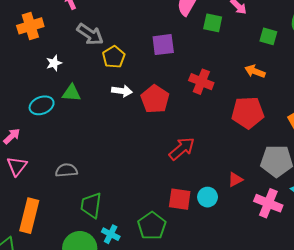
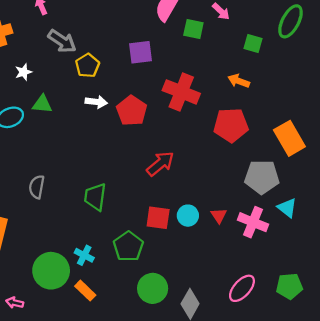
red cross: (201, 82) -> (181, 92), size x1.4
gray semicircle: (66, 170) -> (37, 187), turned -75
red triangle: (235, 180) -> (219, 216), moved, turned -35
green trapezoid: (91, 205) -> (95, 197), moved

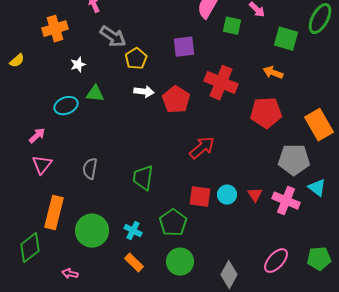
green square: (253, 43) -> (286, 39), size x1.4
green circle: (51, 271) -> (92, 231), moved
green circle: (153, 288) -> (180, 262), moved

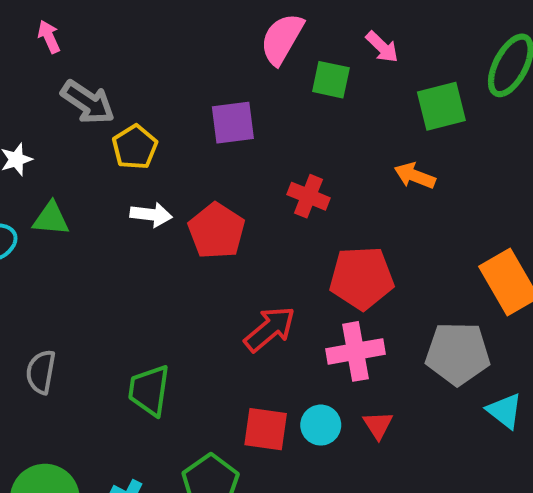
green square: (286, 39) -> (441, 106), turned -30
red cross: (221, 83) -> (308, 196), size x0.6
red pentagon: (266, 113) -> (362, 278), moved
pink cross: (286, 201) -> (355, 351), moved, turned -32

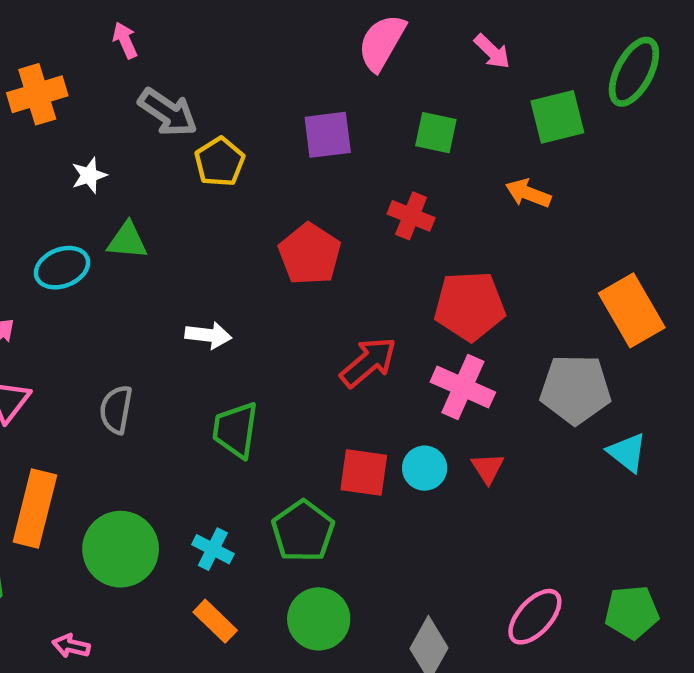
green square: (331, 80) -> (436, 133), moved
white arrow: (151, 215) -> (208, 335), moved
pink cross: (355, 351) -> (463, 387), turned 34

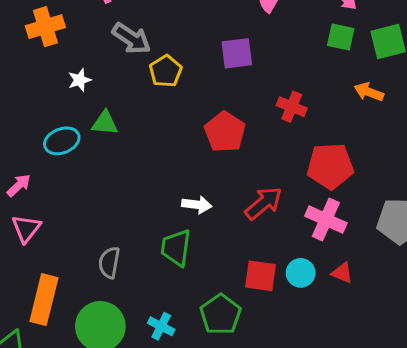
green square: (436, 133) -> (341, 37), moved
white arrow: (208, 335) -> (197, 205), moved
gray semicircle: (116, 410) -> (109, 262), moved
red triangle: (488, 468) -> (342, 273), turned -35

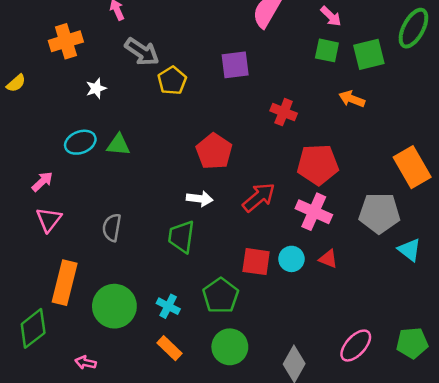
green triangle: (105, 123) -> (118, 145), moved
red pentagon: (225, 132) -> (214, 151), moved
gray semicircle: (109, 262) -> (112, 227), moved

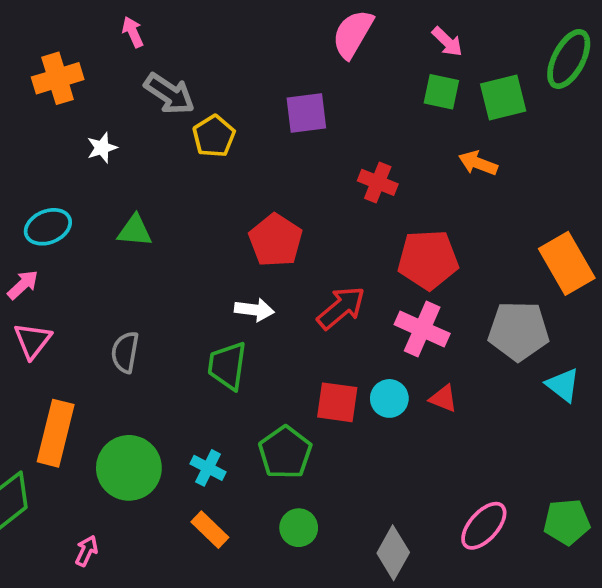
cyan ellipse: (80, 142) -> (48, 227), moved
green circle: (230, 347) -> (299, 528), size x0.7
pink arrow: (86, 363) -> (86, 551), turned 102

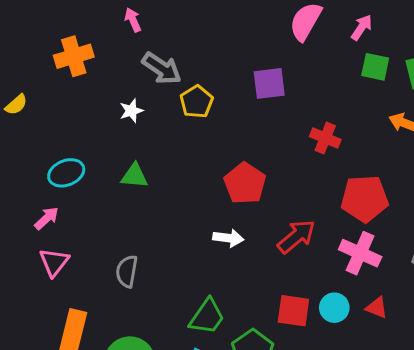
pink arrow: (447, 42) -> (362, 27), moved, turned -100
white star: (102, 148) -> (131, 111), moved
green trapezoid: (227, 366) -> (207, 317), moved, turned -153

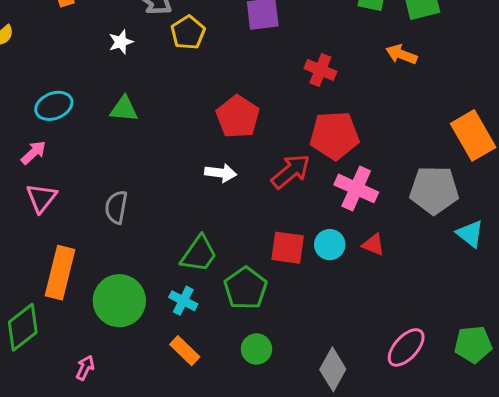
red pentagon: (365, 199) -> (334, 135), moved

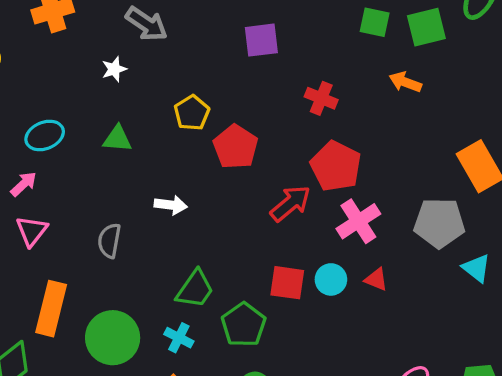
yellow pentagon: (188, 33) -> (192, 113), moved
red pentagon: (334, 135) -> (336, 166), turned 30
white arrow: (221, 173) -> (171, 205), moved
pink cross: (356, 188) -> (358, 221), turned 33

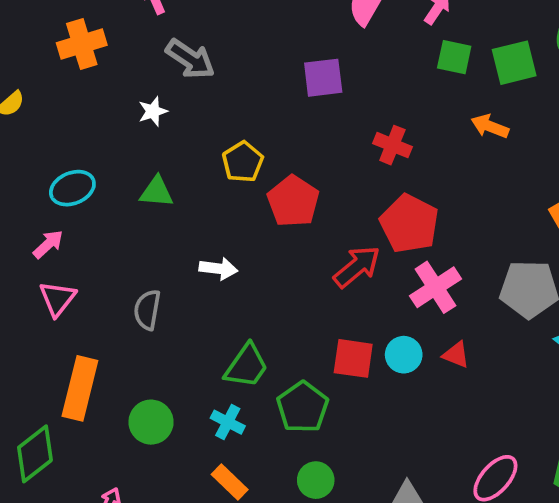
green circle: (113, 338) -> (151, 422), size x0.7

